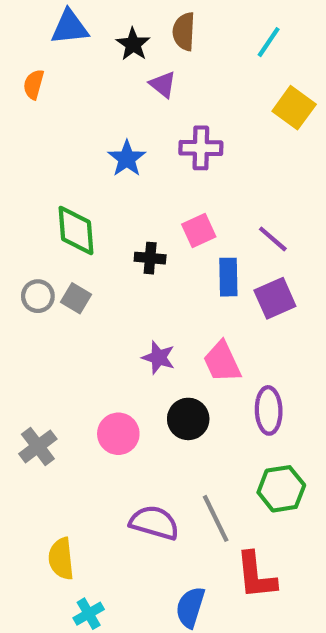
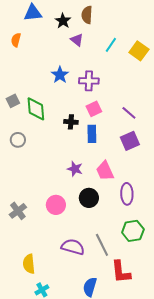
cyan line: (269, 42) -> (111, 45), moved
purple cross: (201, 148) -> (89, 81), moved
blue rectangle: (228, 277) -> (92, 134), moved
gray square: (76, 298) -> (13, 101), moved, turned 32

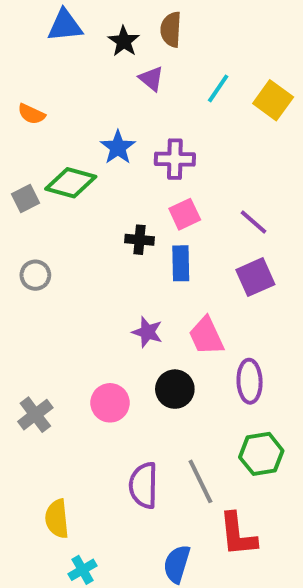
orange semicircle: (16, 40) -> (31, 114), moved, turned -80
green diamond: (36, 109) -> (71, 183), moved, turned -70
purple semicircle: (73, 247) -> (143, 485), turned -105

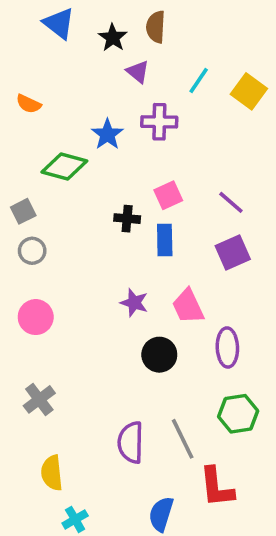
blue triangle: (65, 26) -> (59, 23), turned 44
purple cross: (175, 159) -> (159, 122), moved
gray square: (26, 198) -> (23, 211), moved
pink circle: (110, 403) -> (36, 317), moved
gray cross: (35, 415) -> (39, 399), moved

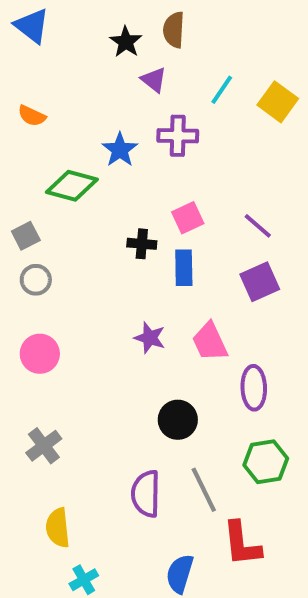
blue triangle: (59, 23) -> (32, 26), moved
black circle: (159, 355) -> (178, 420), moved

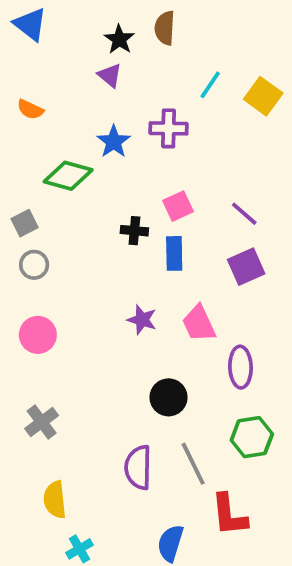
purple triangle: (154, 80) -> (110, 75), moved

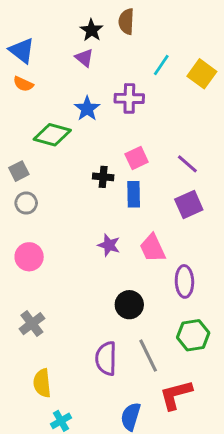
blue triangle: (30, 24) -> (22, 51), moved
red L-shape: (229, 515) -> (176, 395), turned 81

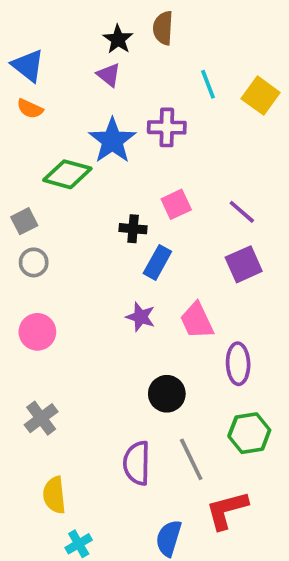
cyan line: (161, 65) -> (208, 84), turned -55
blue star: (87, 109) -> (112, 141), size x1.4
blue rectangle: (134, 194) -> (157, 262), moved, turned 30

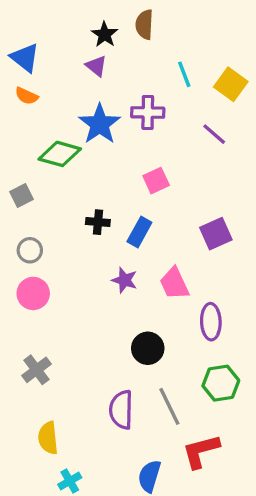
purple line: (242, 212) -> (214, 134), moved
black cross: (133, 229) -> (98, 222), moved
gray circle: (34, 262) -> (30, 250), moved

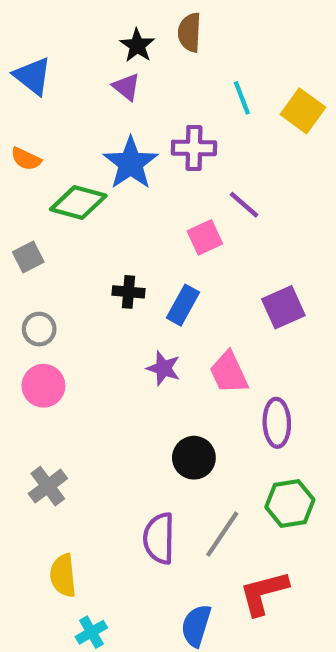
orange semicircle: (27, 96) -> (26, 159), moved
purple line: (214, 134) -> (244, 205), moved
gray line: (169, 406) -> (222, 534), turned 60

